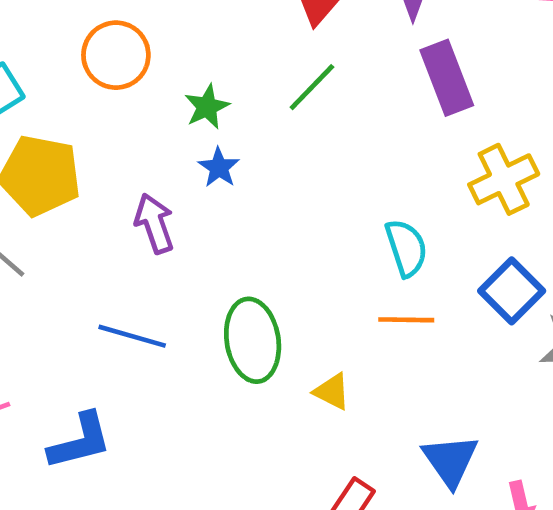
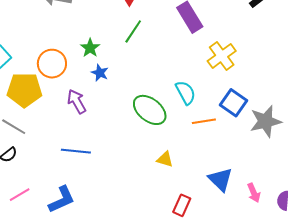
orange circle: (116, 55) -> (52, 64), moved
orange line: (406, 320) -> (204, 121), moved
green ellipse: (253, 340) -> (150, 110), moved, turned -32

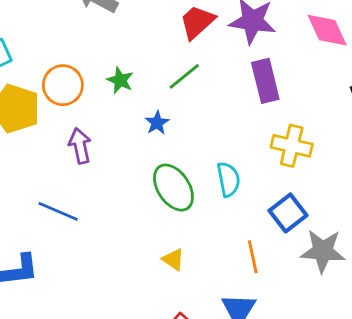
green star: (90, 48) -> (120, 80), turned -30
yellow cross: (222, 56) -> (292, 146), turned 32
blue star: (100, 73) -> (157, 123), moved
orange line: (204, 121) -> (253, 257), moved, turned 70

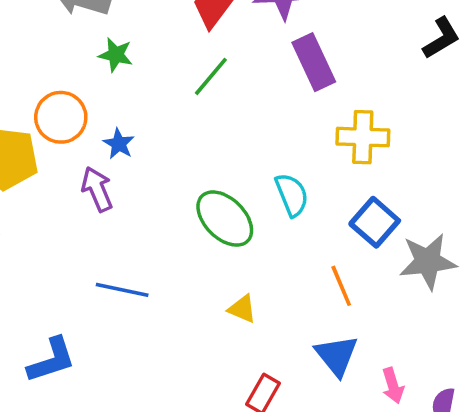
green star: (120, 80) -> (116, 55), moved
blue star: (157, 123) -> (119, 144), moved
blue line: (58, 211) -> (122, 290), moved

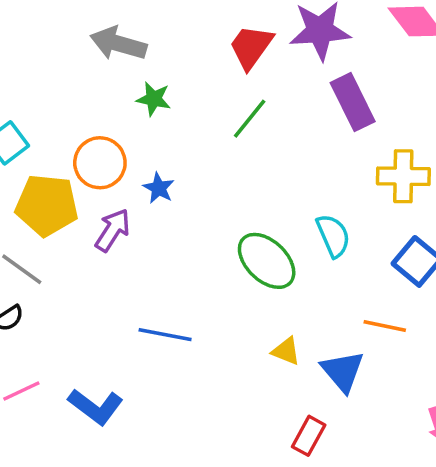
purple arrow: (97, 189) -> (113, 230), moved, turned 57
orange line: (341, 286) -> (385, 326), turned -54
blue triangle: (337, 355) -> (343, 371), moved
blue L-shape: (51, 360) -> (96, 407), turned 56

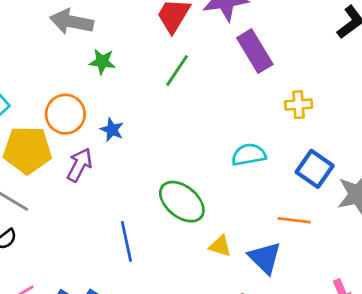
yellow cross: (403, 176) -> (298, 105), size x0.7
cyan semicircle: (333, 236) -> (249, 155), turned -72
green ellipse: (267, 261) -> (182, 202), moved
blue line: (165, 335) -> (126, 241), turned 72

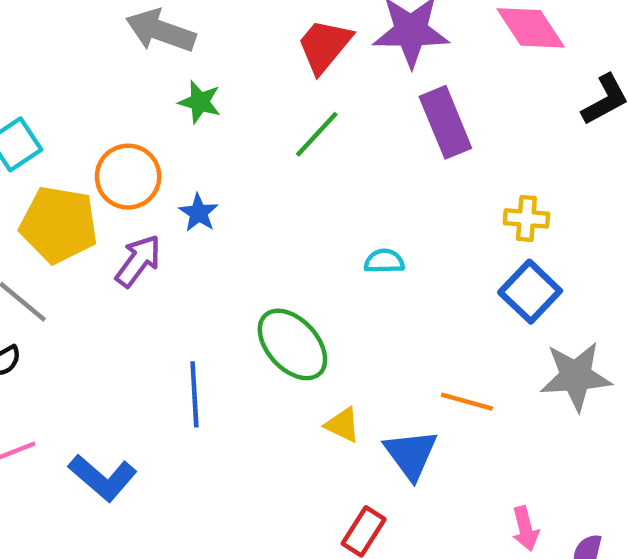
yellow cross: (298, 105) -> (526, 218), moved
cyan semicircle: (249, 155) -> (384, 261), moved, size x0.7
blue square: (315, 169) -> (530, 292), moved

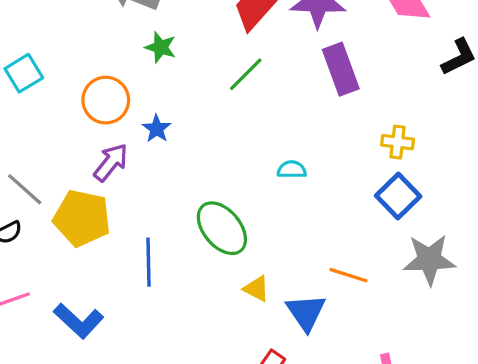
yellow pentagon: (59, 225) -> (82, 218), moved

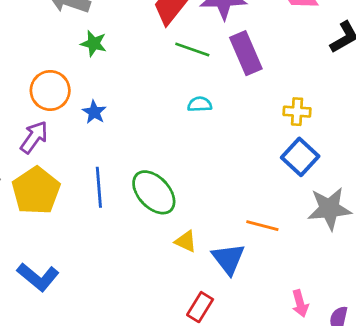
green line: (246, 74) -> (192, 49), moved, turned 68
purple arrow: (111, 162) -> (34, 137), moved
cyan semicircle: (292, 170) -> (200, 104), moved
yellow pentagon: (82, 218) -> (36, 191), turned 30
blue line: (148, 262) -> (99, 187), moved

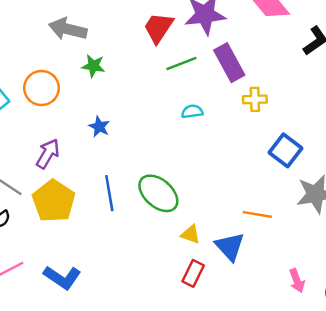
green line: (192, 49) -> (181, 63), turned -36
orange circle: (50, 90) -> (42, 88), moved
yellow cross: (297, 112) -> (255, 99), moved
red rectangle: (200, 307) -> (193, 273), moved

